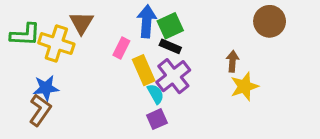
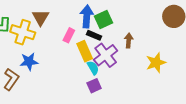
black rectangle: (170, 46) -> (94, 35), moved
brown arrow: (233, 61) -> (129, 41), moved
blue star: (46, 88) -> (29, 62), moved

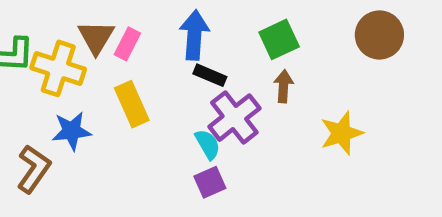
green square: (103, 20) -> (279, 39), moved
pink rectangle: (69, 35) -> (127, 44), moved
yellow rectangle: (85, 51) -> (132, 104), moved

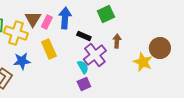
blue arrow: (194, 35) -> (65, 18), moved
brown circle: (379, 35) -> (160, 48), moved
green square: (279, 39) -> (106, 14), moved
yellow star: (342, 133) -> (143, 62), turned -30

